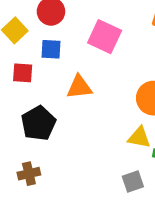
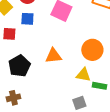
orange triangle: (79, 87) -> (53, 56), moved

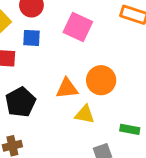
orange circle: (92, 50) -> (101, 80), moved
yellow triangle: (83, 75) -> (85, 114), moved

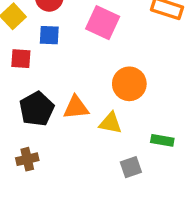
orange triangle: (67, 88) -> (76, 107), moved

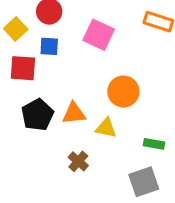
red square: (21, 59) -> (23, 68), size x1.4
brown cross: (27, 159) -> (78, 161), moved, turned -36
gray square: (131, 167) -> (144, 182), moved, size x1.5

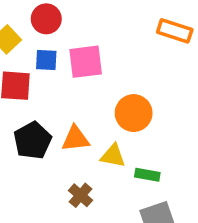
pink square: (99, 35) -> (86, 62), moved, turned -32
green rectangle: (154, 144) -> (147, 175), moved

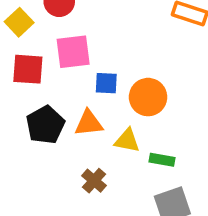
blue square: (46, 60) -> (106, 83), moved
pink square: (86, 62) -> (73, 52), moved

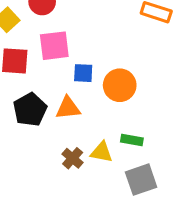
yellow triangle: (127, 141) -> (101, 152), moved

